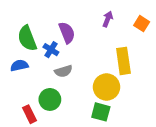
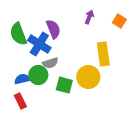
blue cross: (51, 50) -> (39, 44), size x1.6
blue semicircle: (19, 65) -> (22, 79), moved
green circle: (50, 99) -> (38, 75), moved
green square: (101, 112) -> (64, 85), moved

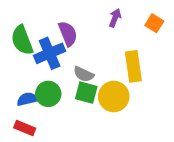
blue cross: (39, 44) -> (50, 53), turned 35
gray semicircle: (50, 63) -> (84, 74), moved, turned 42
green square: (64, 85) -> (86, 93), moved
red rectangle: (20, 101) -> (25, 128), turned -42

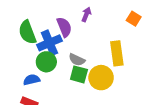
purple arrow: (115, 18) -> (86, 14), moved
green circle: (48, 94) -> (46, 62), moved

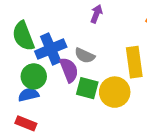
purple semicircle: (64, 27) -> (69, 70), moved
gray semicircle: (77, 60) -> (85, 56), moved
green circle: (46, 62) -> (34, 76), moved

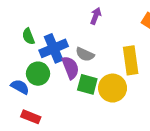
green semicircle: (23, 36) -> (28, 36), size x0.6
blue semicircle: (29, 95) -> (20, 87), moved, turned 42

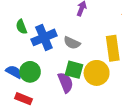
purple semicircle: (70, 68) -> (65, 83), moved
green circle: (38, 74) -> (30, 72), moved

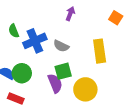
green square: (74, 70) -> (63, 71), turned -30
yellow circle: (97, 73) -> (85, 89), moved

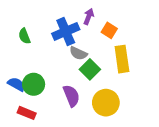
orange square: (116, 18) -> (109, 30), moved
blue cross: (35, 41) -> (66, 31), moved
green square: (63, 71) -> (90, 69), moved, turned -30

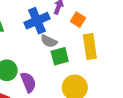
green square: (90, 69) -> (60, 56), turned 30
purple semicircle: (71, 96) -> (28, 82), moved

